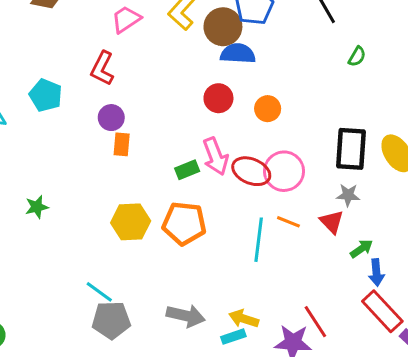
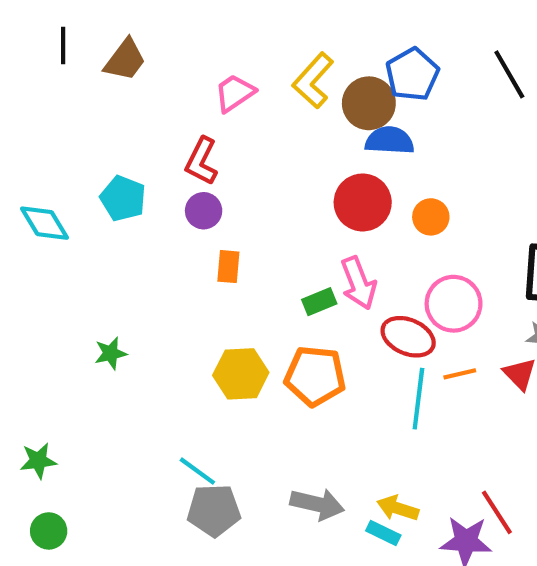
red circle: (218, 98) -> (363, 202), size x1.4
purple circle: (111, 118) -> (204, 211), moved
red ellipse: (251, 171) -> (408, 337), moved
orange line: (288, 222) -> (460, 374), turned -35
cyan rectangle: (233, 337) -> (383, 533), turned 45

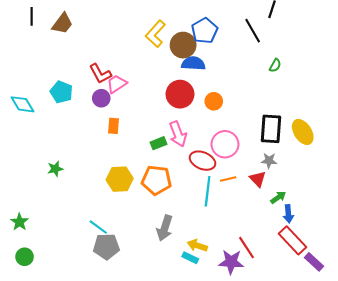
pink trapezoid: (235, 93) -> (117, 84), moved
red L-shape: (201, 161) -> (100, 74), turned -55
green star: (38, 461) -> (19, 222), turned -30
gray arrow: (317, 504) -> (165, 228), moved, turned 95

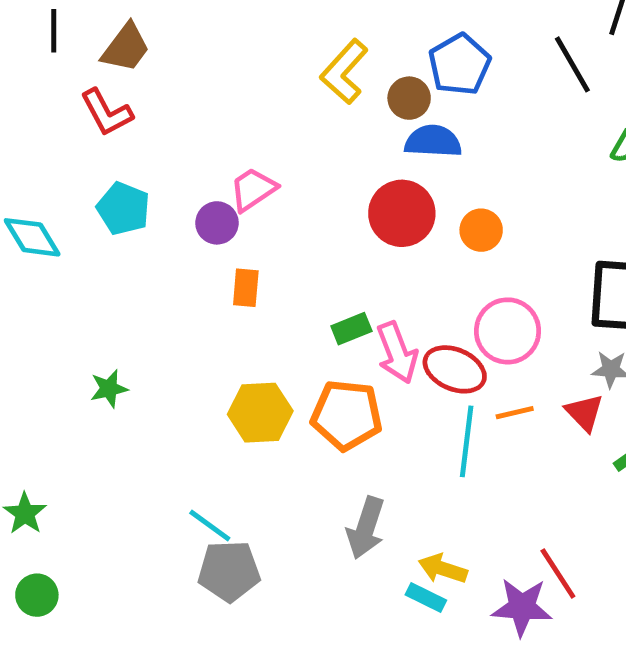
brown circle: (183, 45) -> (409, 98), size x0.7
red L-shape: (100, 74) -> (107, 112), moved
pink arrow: (178, 134) -> (397, 353), moved

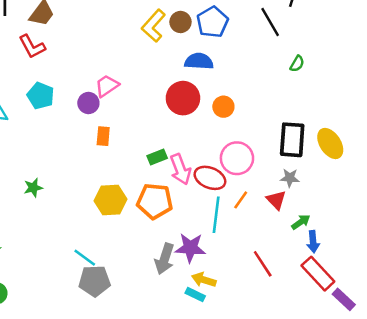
brown circle: (409, 98) -> (180, 22), moved
orange line: (515, 413) -> (241, 200), turned -42
red line: (558, 573) -> (263, 264), moved
purple star: (522, 607) -> (190, 248), moved

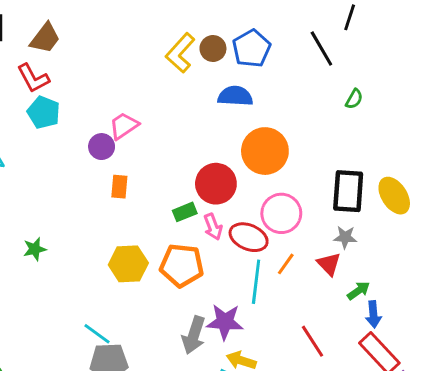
cyan pentagon: (41, 96) -> (44, 112), moved
red circle: (183, 98) -> (216, 184), moved
orange circle: (223, 107) -> (265, 151), size x1.8
pink arrow: (180, 169) -> (213, 227), size x0.7

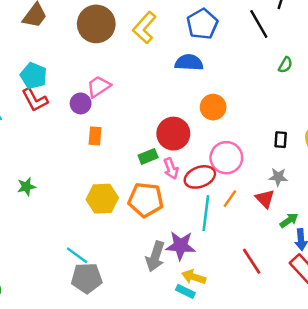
brown circle: (213, 49) -> (96, 24), moved, size x1.8
red L-shape: (33, 78) -> (35, 100), moved
orange circle: (265, 151) -> (213, 107), size x0.7
black rectangle: (348, 191) -> (281, 140), size x0.5
red ellipse: (249, 237) -> (200, 177), turned -44

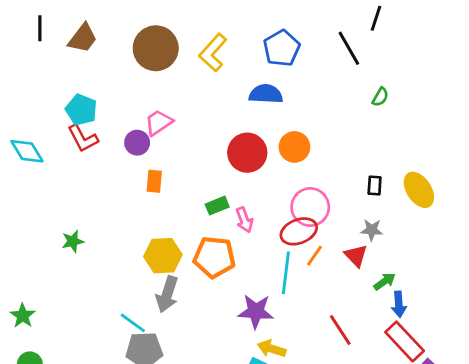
red circle: (173, 134) -> (247, 153), moved
red ellipse: (200, 177) -> (299, 231), moved
gray arrow: (155, 256) -> (167, 294), moved

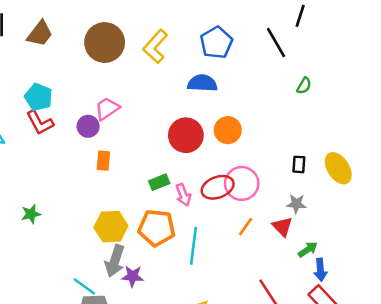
red ellipse: (299, 231) -> (218, 187), moved
cyan line: (286, 273) -> (193, 246), moved
purple star: (256, 311) -> (133, 276), moved, size x0.7

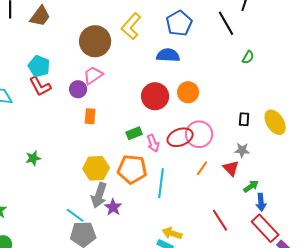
brown circle: (105, 43) -> (95, 41), moved
purple star: (133, 276) -> (113, 207), turned 30

